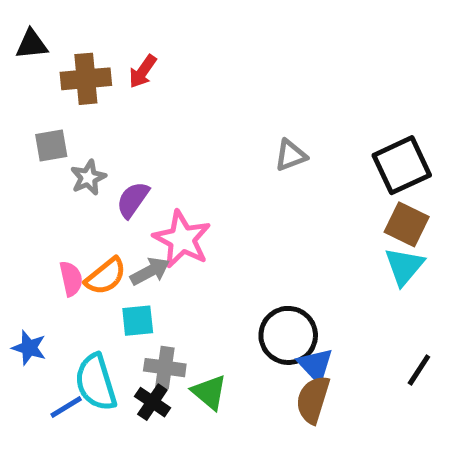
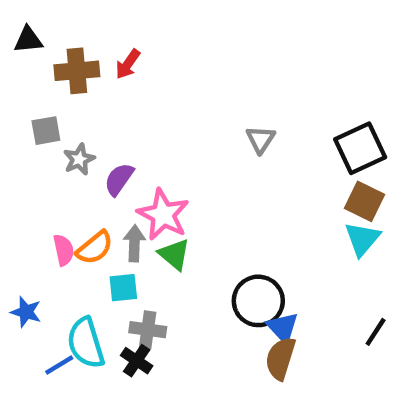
gray triangle: (291, 155) -> (261, 139), turned -36
gray arrow: (150, 271) -> (134, 243), turned -60
green triangle: (209, 392) -> (174, 254), moved

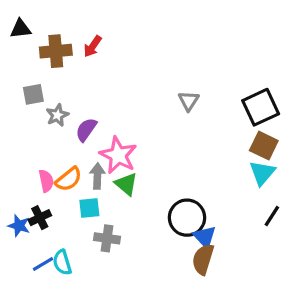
black line: (376, 332) -> (272, 216), moved
cyan semicircle: (86, 343) -> (62, 262), moved, size x0.7
black cross: (137, 361) -> (40, 218), moved, turned 30

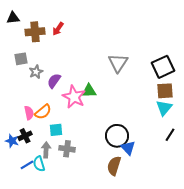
gray triangle: (189, 101) -> (118, 63), size x1.5
brown square: (264, 146) -> (165, 91), turned -30
gray arrow: (97, 176) -> (46, 150), moved
green triangle: (126, 184) -> (89, 91), moved, turned -42
brown semicircle: (203, 259) -> (114, 166), moved

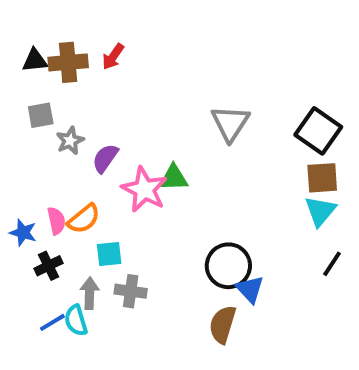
black triangle: (13, 18) -> (35, 60), moved
black square: (163, 67) -> (318, 131), turned -30
blue star: (12, 141) -> (23, 233), moved

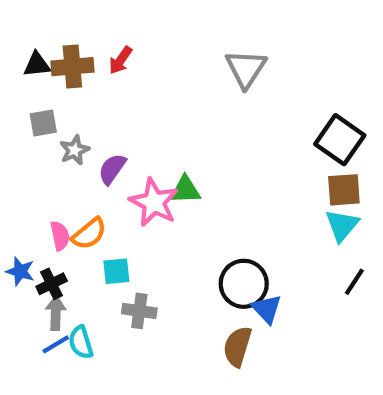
gray triangle: (230, 123) -> (246, 69), moved
blue star: (23, 233) -> (20, 271), moved
gray arrow: (90, 293) -> (56, 313), moved

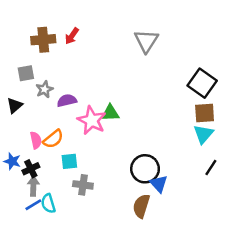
black triangle: (37, 64) -> (15, 105), moved, turned -35
purple semicircle: (112, 169) -> (67, 101), turned 42

